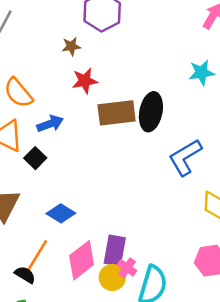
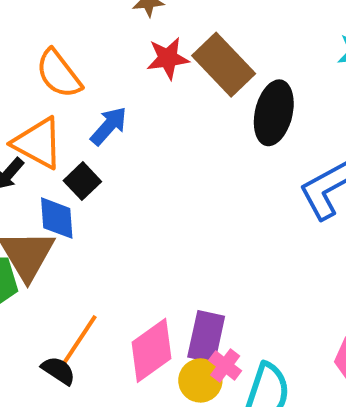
brown rectangle: (117, 113) -> (224, 65), moved, turned 51
blue arrow: (50, 124) -> (109, 126), turned -30
blue diamond: (61, 213) -> (57, 218), moved, turned 52

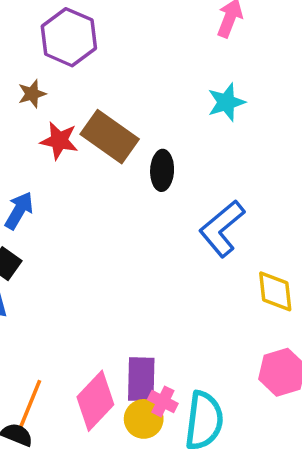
red star: (168, 58) -> (59, 141), turned 30
black ellipse: (274, 113) -> (162, 170), size x0.7

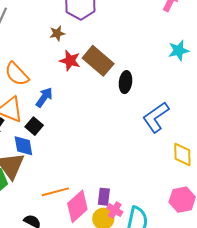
cyan star: (226, 102) -> (179, 51), moved
purple rectangle: (141, 379) -> (104, 197), size x0.7
orange line: (30, 404) -> (55, 192), moved, turned 48

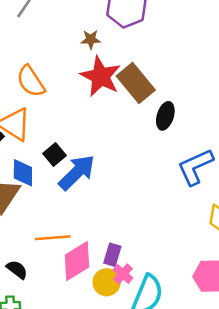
red star: (70, 61) -> (101, 76), size x1.5
blue arrow: (44, 97) -> (77, 172), moved, size x1.5
black square: (34, 126) -> (54, 155), moved

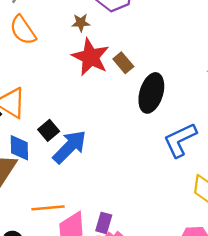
orange semicircle: (31, 81) -> (23, 30), moved
brown rectangle: (136, 83) -> (123, 63), size x0.6
black ellipse: (165, 116) -> (151, 93), size x1.5

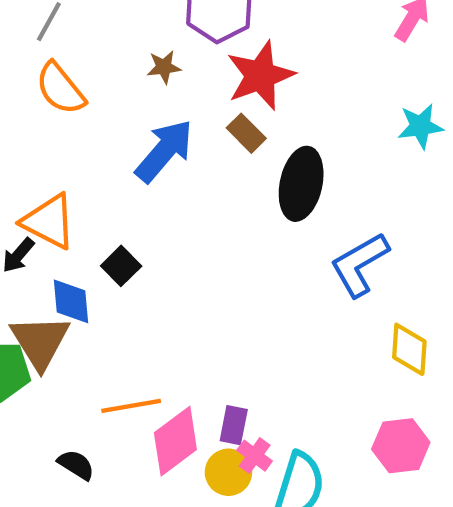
red star: (90, 57) -> (260, 76), moved, turned 30
blue arrow: (70, 147) -> (164, 151), moved

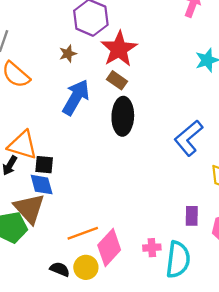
black ellipse: (301, 184) -> (123, 116), moved
black square: (121, 266) -> (44, 165), moved, turned -30
purple rectangle: (234, 425) -> (192, 216), moved
pink cross: (255, 456) -> (152, 248), turned -30
yellow circle: (228, 472) -> (86, 267), moved

